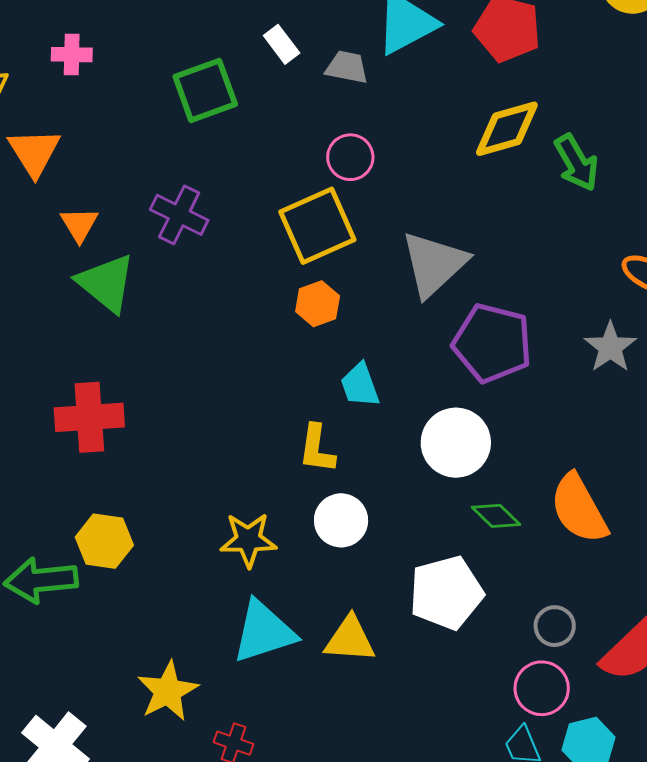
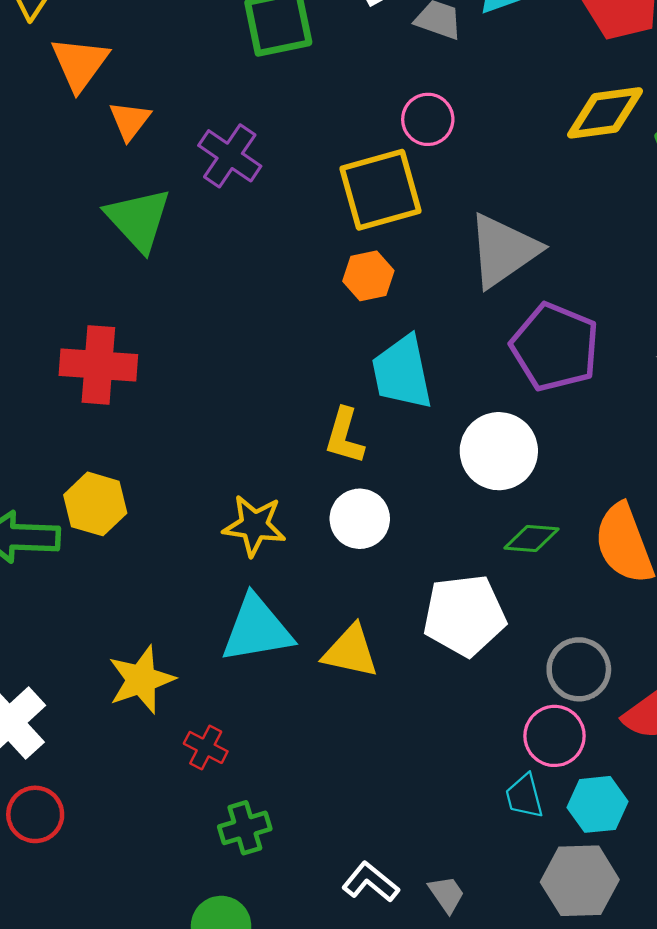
orange triangle: (79, 224) -> (130, 121), moved
cyan trapezoid: (360, 385) -> (402, 372), size x1.5
green diamond: (496, 516) -> (531, 539), turned -48
gray circle: (555, 626) -> (579, 669), size x1.4

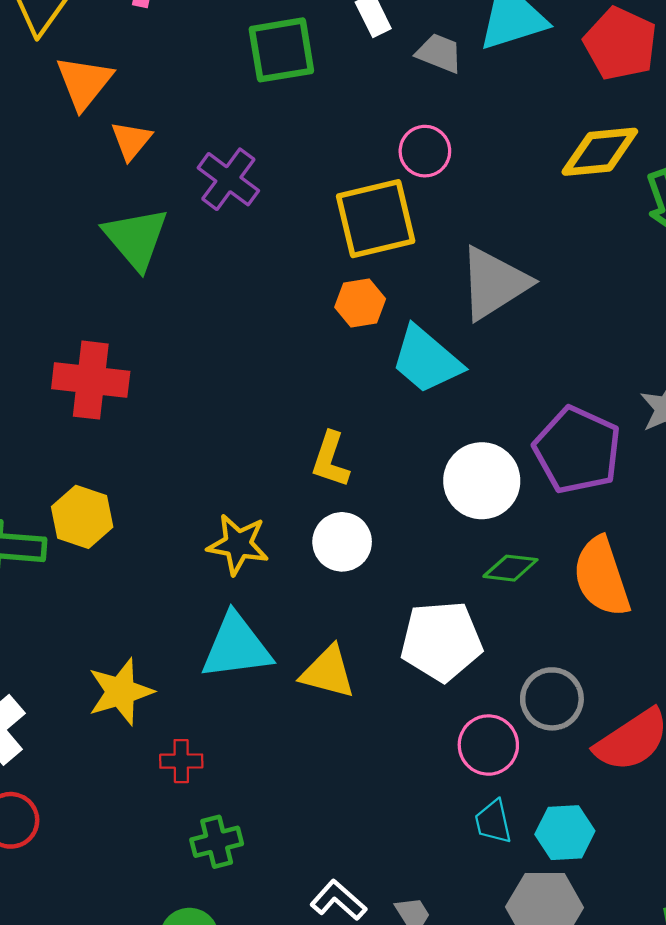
purple pentagon: (555, 347) -> (577, 450), moved
cyan trapezoid: (402, 372) -> (426, 360), moved, turned -40
pink circle: (555, 736) -> (488, 745), moved
red cross: (206, 747) -> (181, 761), turned -30

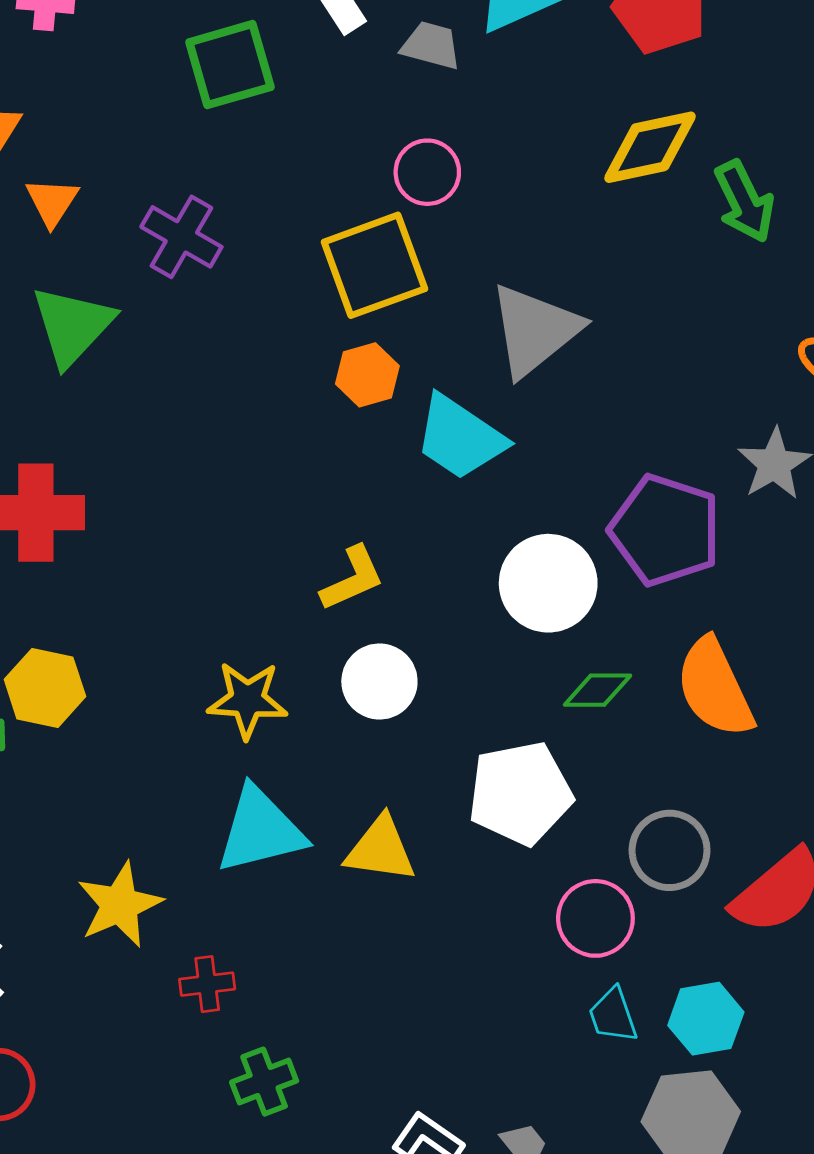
green triangle: (136, 238) -> (72, 326), turned 30
yellow L-shape: (330, 460) -> (352, 579), turned -126

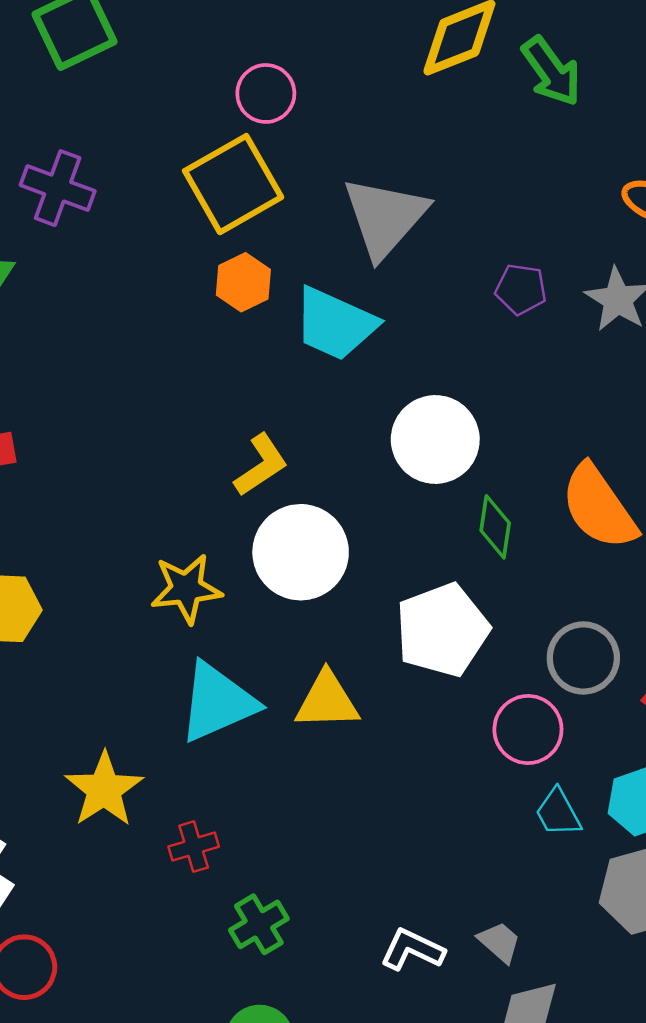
purple pentagon: (665, 530) -> (521, 289), moved, size x0.5
white circle: (379, 681) -> (301, 552), size x1.4
green diamond: (598, 690) -> (495, 527), turned -72

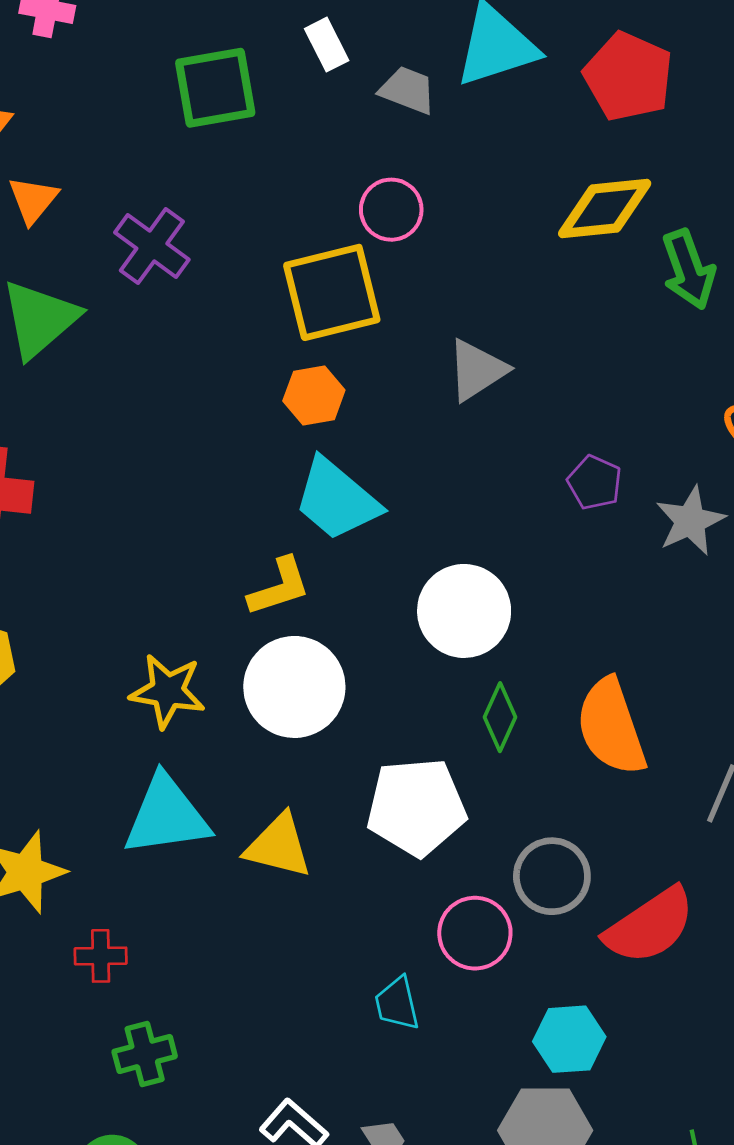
gray triangle: (385, 217) -> (477, 370), size x0.7
cyan trapezoid: (335, 324) -> (337, 500), moved
cyan trapezoid: (558, 813) -> (397, 1003), moved

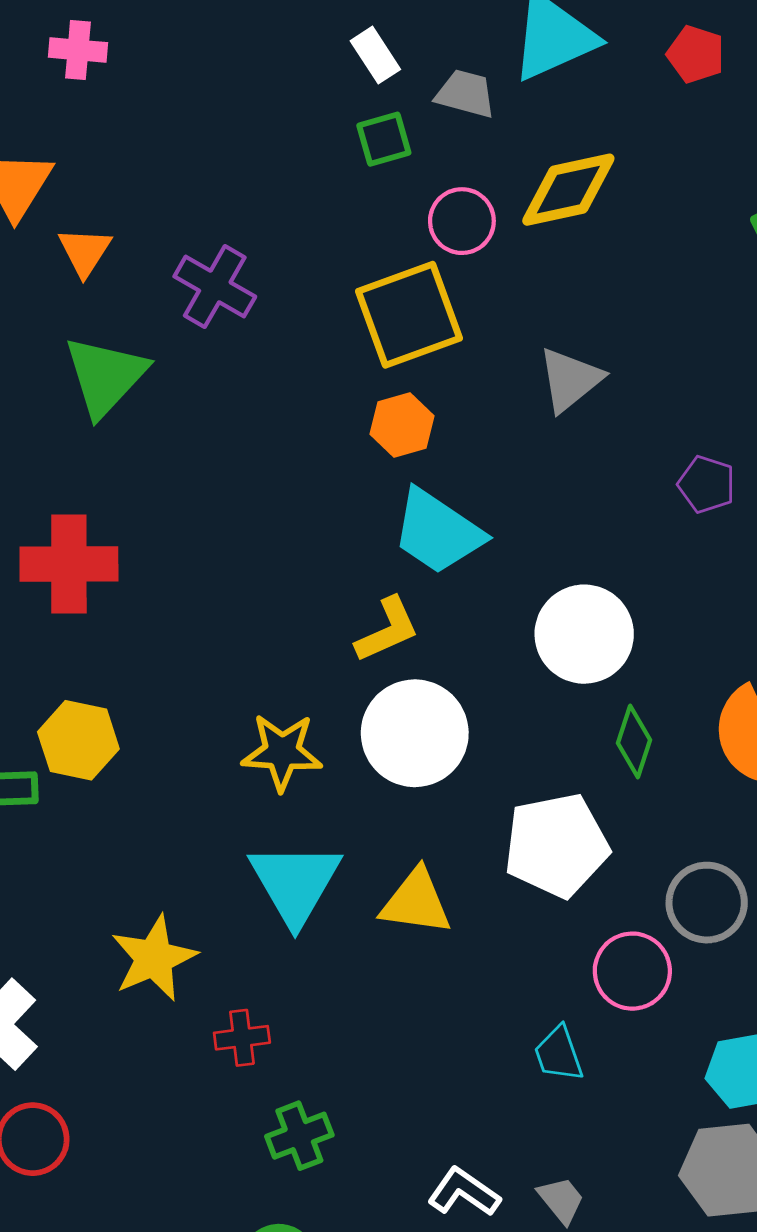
red pentagon: (628, 77) -> (696, 54), size x0.6
green square: (215, 88) -> (384, 139), moved, size x0.6
yellow diamond: (605, 208) -> (568, 190), moved
cyan triangle: (167, 816) -> (295, 883), turned -46

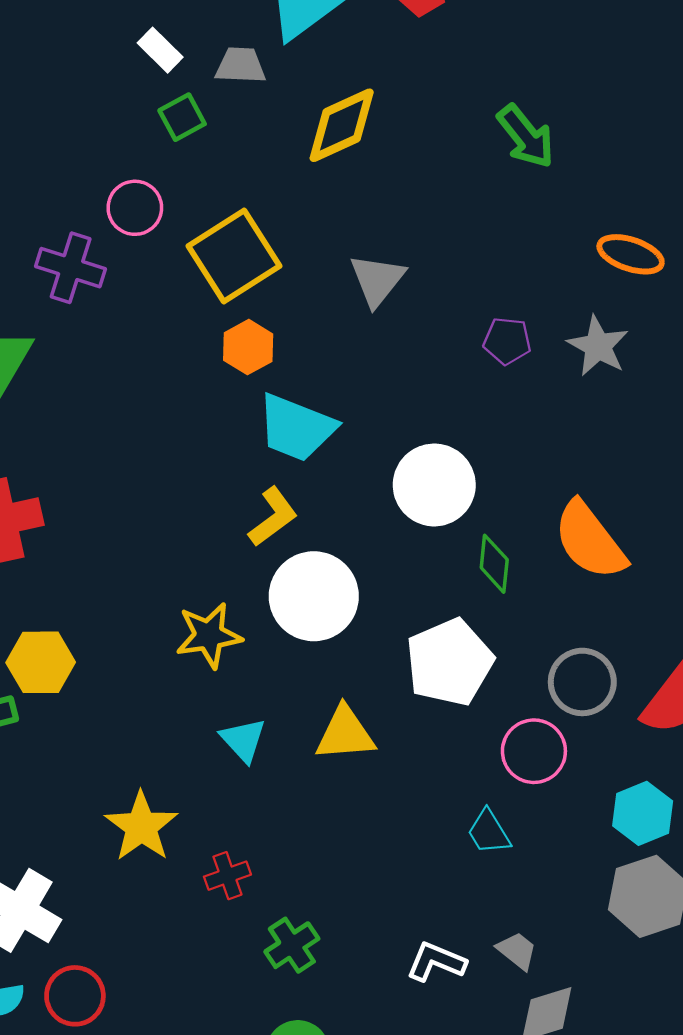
pink circle: (462, 221) -> (135, 208), moved
cyan triangle: (295, 883) -> (243, 740), size x0.6

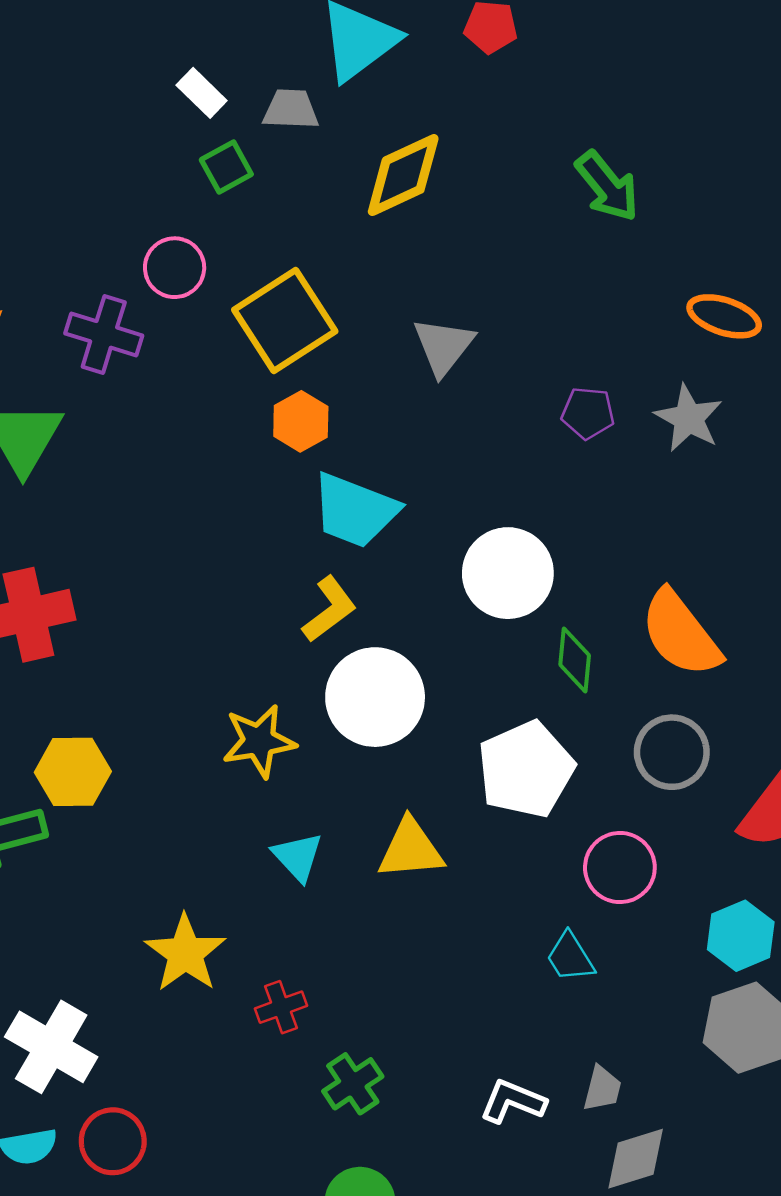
gray circle: (582, 682) -> (672, 752), moved
gray trapezoid: (517, 951) -> (602, 1089), turned 66

